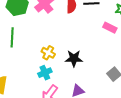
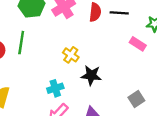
yellow cross: (48, 53) -> (71, 55), moved

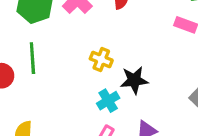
cyan cross: (55, 88) -> (108, 101), moved

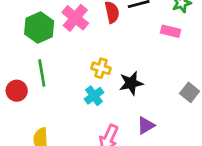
cyan cross: (108, 101) -> (94, 96), moved

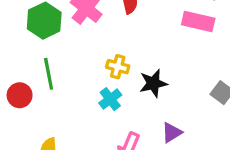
pink rectangle: (171, 31) -> (198, 22), size x1.4

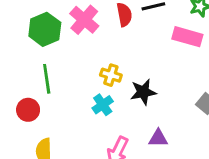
red circle: (20, 95) -> (28, 110), moved
purple triangle: (172, 133) -> (158, 138), turned 30

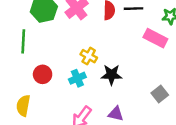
green line: (47, 79) -> (23, 41), moved
red circle: (28, 110) -> (43, 74), moved

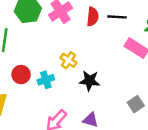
cyan cross: (77, 78) -> (46, 80), moved

